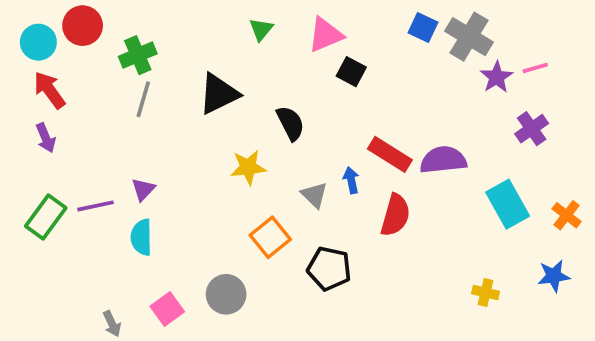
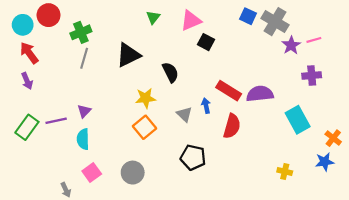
purple cross: (532, 129) -> (312, 75), turned 30
orange cross: (567, 215) -> (333, 138), moved
orange square: (270, 237) -> (145, 127), moved
pink square: (167, 309) -> (92, 173), moved

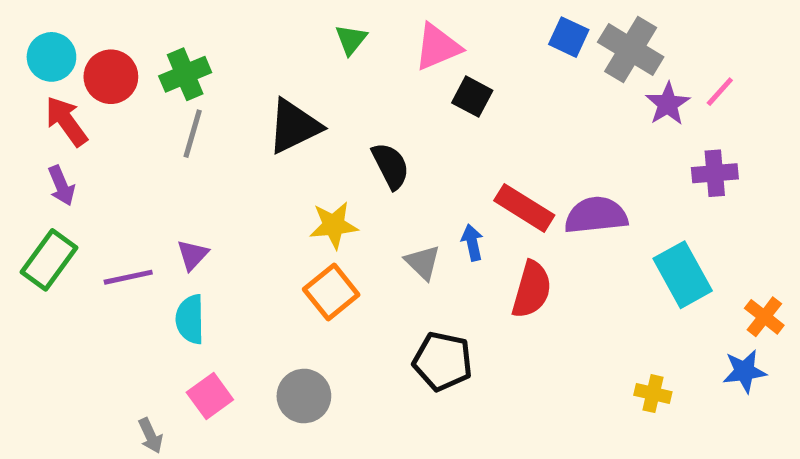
red circle: (49, 15) -> (111, 77), moved
pink line: (314, 40) -> (720, 92), turned -32
green rectangle: (27, 127) -> (49, 260), moved

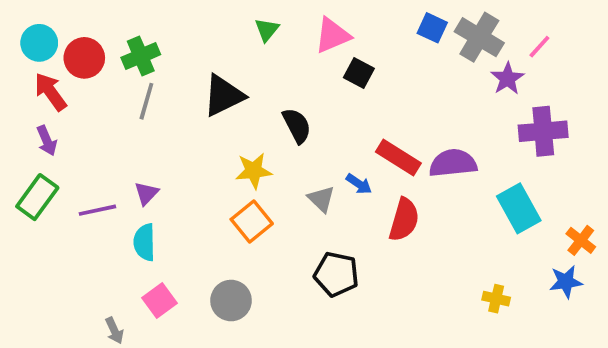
pink line: (720, 92) -> (539, 47), moved
purple cross: (715, 173) -> (543, 131), size x1.4
blue arrow: (472, 243) -> (359, 184), turned 136

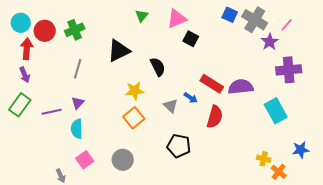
red arrow: (50, 92) -> (27, 49), turned 40
gray line: (146, 101) -> (78, 69), moved
orange cross: (581, 240) -> (279, 172), moved

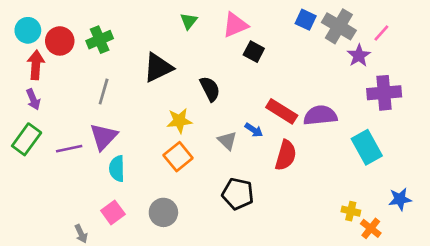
purple triangle: (78, 103) -> (104, 137), size x1.6
cyan semicircle: (77, 129) -> (117, 169), moved

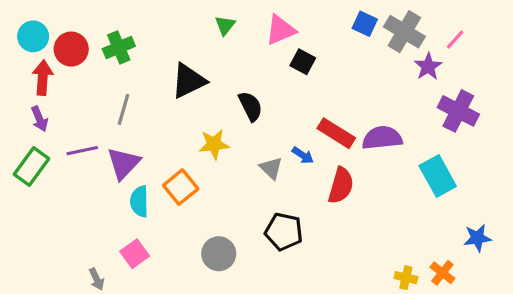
purple cross: (384, 93) -> (458, 111), turned 32
purple line: (69, 149) -> (82, 151), moved
orange square: (178, 157) -> (181, 187), moved
yellow cross: (351, 211) -> (406, 278), moved
gray circle: (163, 212) -> (219, 254), moved

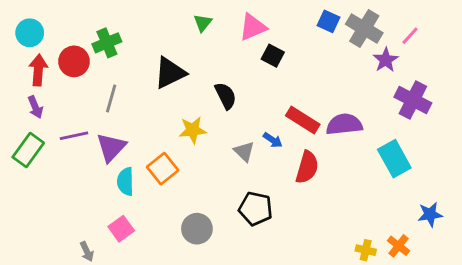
red circle: (71, 49) -> (74, 61), moved

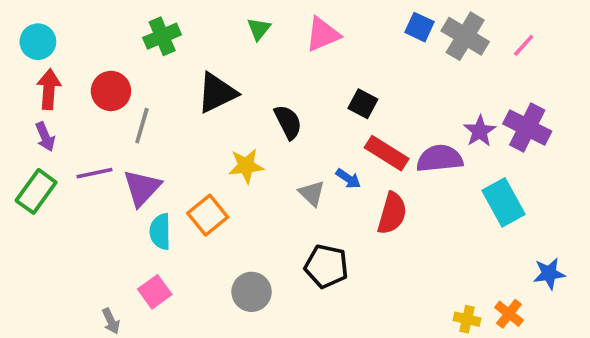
green cross: (107, 43) -> (162, 36), moved
black square: (273, 56) -> (363, 104), moved
purple star: (386, 60) -> (480, 131), moved
red circle: (74, 61) -> (111, 91), moved

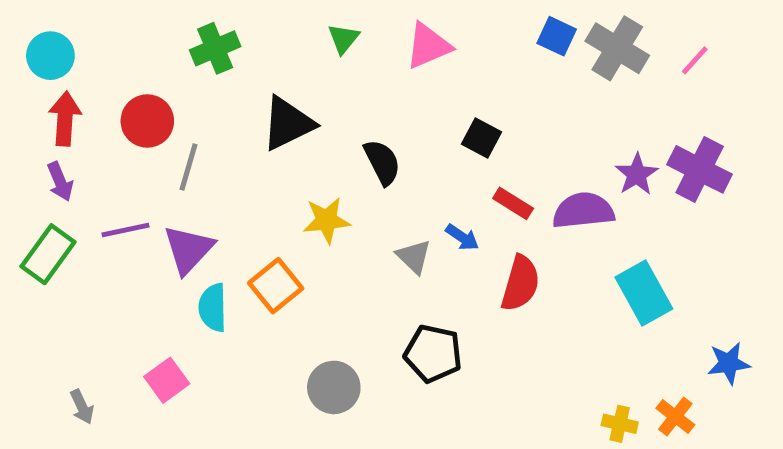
red rectangle: (387, 153) -> (513, 203), size x0.7
cyan rectangle: (503, 202) -> (644, 293), moved
pink square: (155, 292) -> (167, 380), moved
gray arrow: (111, 321) -> (82, 407), moved

